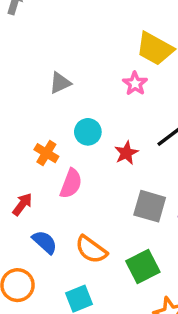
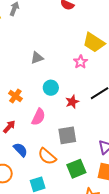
orange cross: (46, 153) -> (15, 96), moved
gray square: (150, 206) -> (67, 135), moved, turned -30

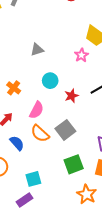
gray square: (67, 135) -> (65, 130), turned -30
orange semicircle: (47, 156) -> (40, 133), moved

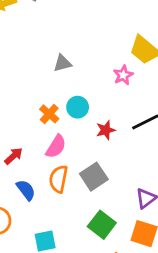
orange cross: (14, 88) -> (49, 114), moved
orange semicircle: (40, 133) -> (58, 179), turned 54
green square: (74, 164) -> (102, 225), turned -36

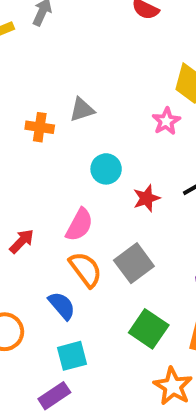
orange cross: (49, 114) -> (40, 127), moved, turned -30
orange semicircle: (58, 179) -> (85, 269), turned 136
blue semicircle: (26, 190) -> (62, 306), moved

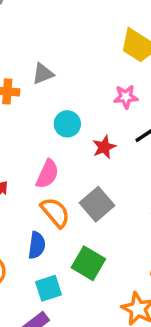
pink star: (166, 121) -> (126, 97), moved, turned 30
blue semicircle: (62, 306) -> (37, 245), turned 52
green square: (149, 329) -> (88, 263), moved

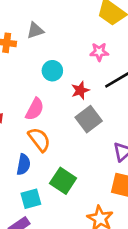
gray square: (97, 204) -> (89, 119), moved

